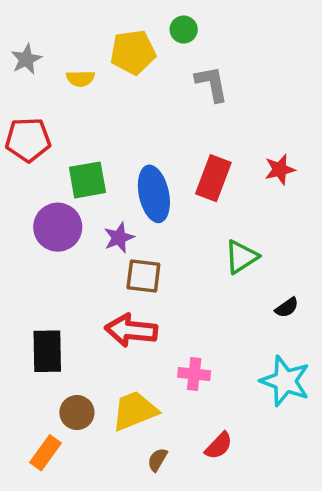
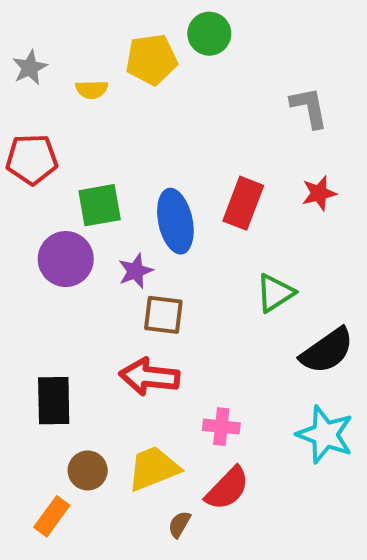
green circle: (184, 29) -> (209, 34), size x1.4
gray L-shape: (212, 84) -> (309, 107), moved
black semicircle: (287, 308) -> (327, 351), size x2.0
red semicircle: (219, 446) -> (227, 488), moved, size x1.4

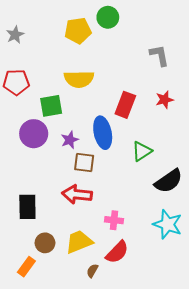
yellow semicircle: (92, 89) -> (79, 79), moved, size x1.8
blue ellipse: (175, 221) -> (103, 133), moved

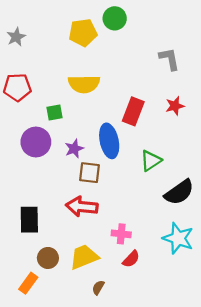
green square: (51, 106) -> (54, 112), size x0.7
red semicircle: (117, 252) -> (131, 259), moved, size x0.7

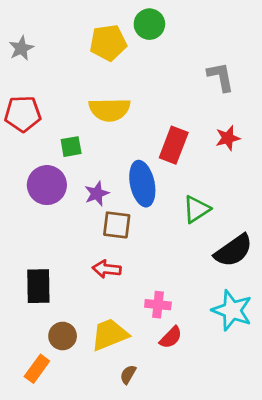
red arrow: (82, 207) -> (107, 269), size x0.7

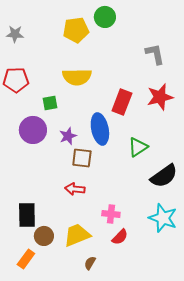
gray star: (21, 48) -> (15, 34), turned 30
red star: (228, 138) -> (160, 97), size x1.5
black rectangle: (38, 286) -> (27, 215), moved

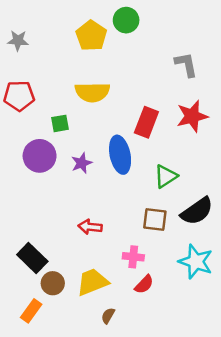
yellow pentagon: (76, 30) -> (91, 36), turned -30
brown square: (82, 158) -> (155, 220), moved
black rectangle: (27, 215) -> (32, 258), turned -45

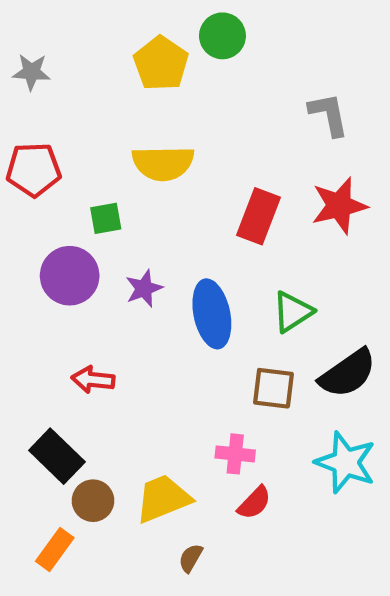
blue ellipse: (120, 155) -> (212, 314), moved
red arrow: (90, 227) -> (93, 380), moved

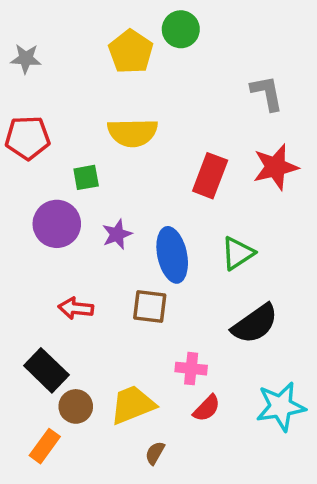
black semicircle: (348, 373) -> (255, 324), moved
brown square: (273, 388) -> (150, 307), moved
cyan star: (346, 462) -> (281, 406), moved, turned -30

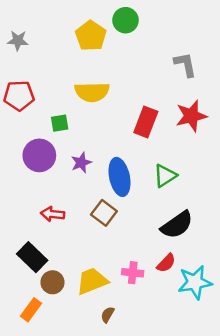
brown square: (150, 307) -> (104, 213), turned 30
pink cross: (191, 369) -> (133, 273), moved
red semicircle: (207, 408) -> (166, 263), moved

